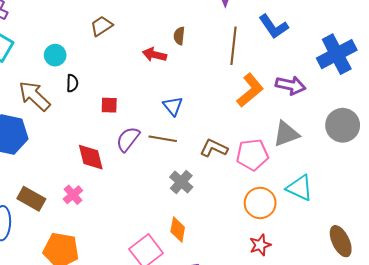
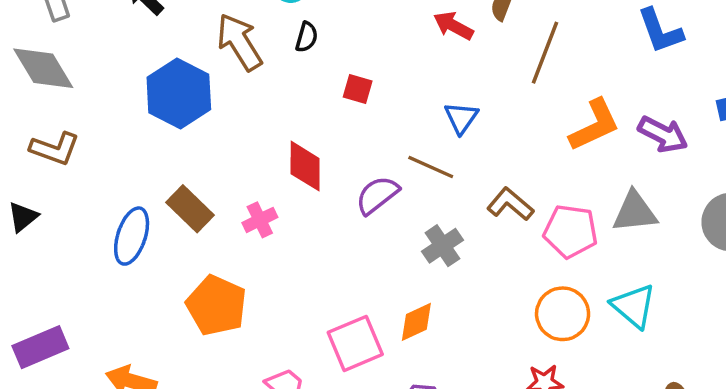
brown line: (233, 46) -> (545, 53), moved
purple semicircle: (128, 139) -> (377, 195), moved
orange diamond: (178, 230) -> (416, 322), turned 40

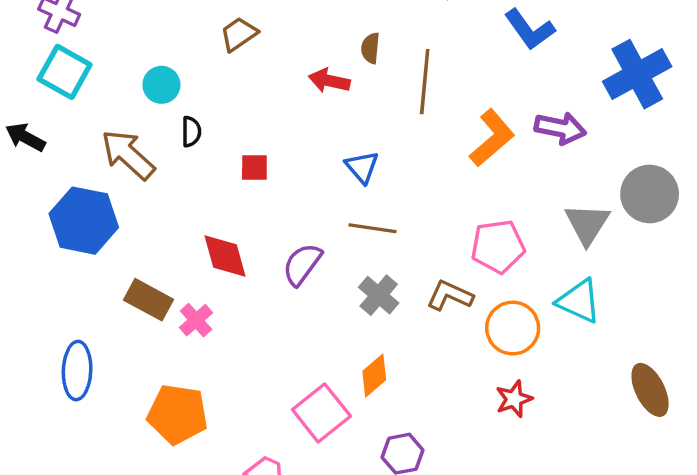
brown line: (431, 167) -> (373, 228), moved
brown L-shape: (510, 204) -> (450, 295), moved
brown rectangle: (190, 209) -> (149, 300), moved
gray triangle: (635, 212) -> (587, 224), moved, turned -36

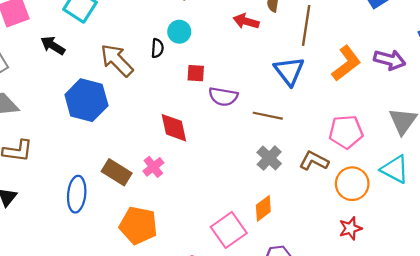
cyan circle: (161, 85) -> (179, 32), moved
blue triangle: (362, 167) -> (289, 71), moved, size x1.4
purple semicircle: (302, 264) -> (223, 97), moved, turned -120
brown rectangle: (149, 300) -> (117, 172), moved

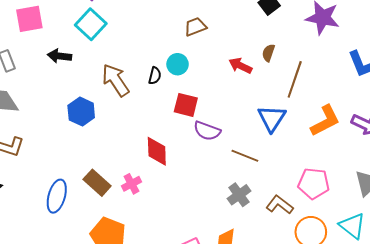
black arrow: (53, 46) -> (59, 56), turned -35
red square: (196, 73) -> (186, 105), size x1.4
blue hexagon: (86, 100) -> (81, 112), size x0.7

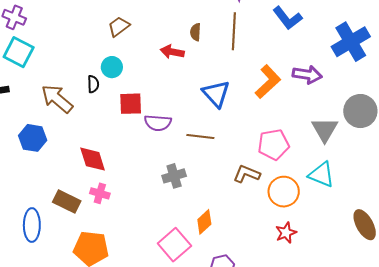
brown line: (295, 79) -> (234, 31), moved
red diamond: (157, 151) -> (93, 159), moved
pink cross: (132, 184) -> (100, 193), turned -30
gray cross: (239, 195) -> (174, 176), moved, turned 35

